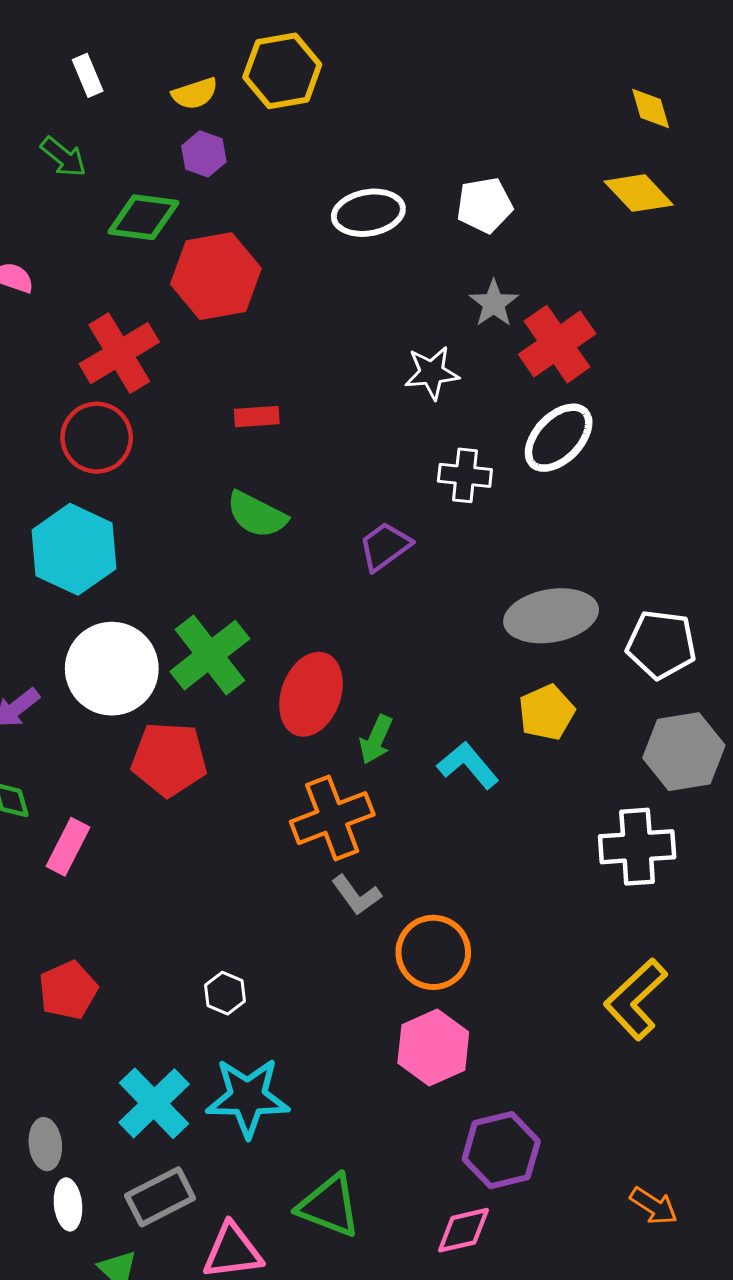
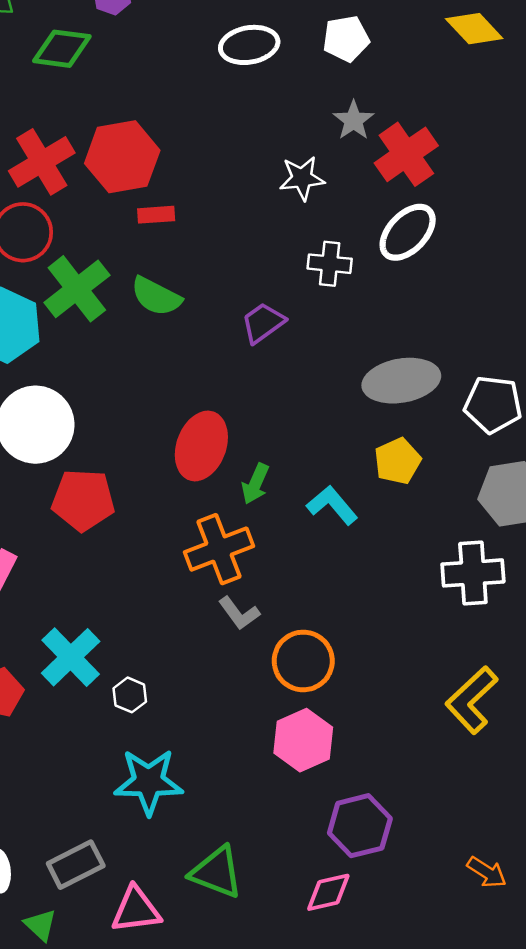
red hexagon: (216, 276) -> (122, 157), moved
green cross: (210, 655) -> (77, 289), moved
cyan cross: (154, 1103) -> (71, 657), moved

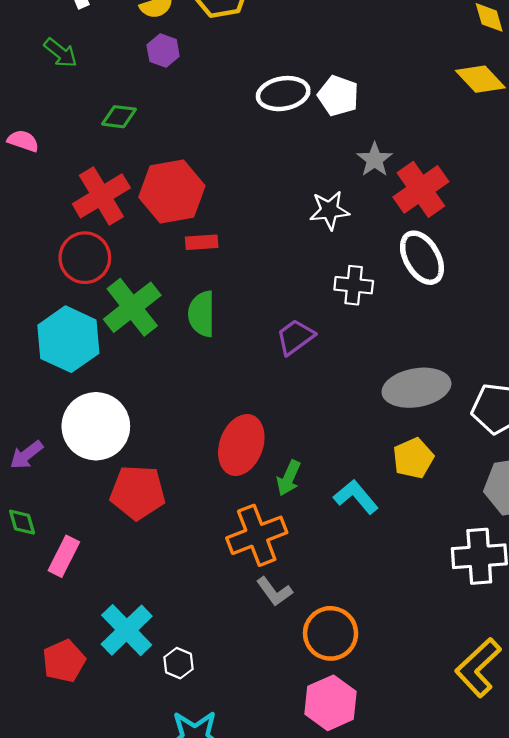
white pentagon: (346, 39) -> (338, 96), moved, turned 30
green diamond: (62, 49) -> (119, 117), moved, size x0.7
white ellipse: (408, 232) -> (422, 258), turned -74
green semicircle: (156, 296) -> (202, 314), turned 63

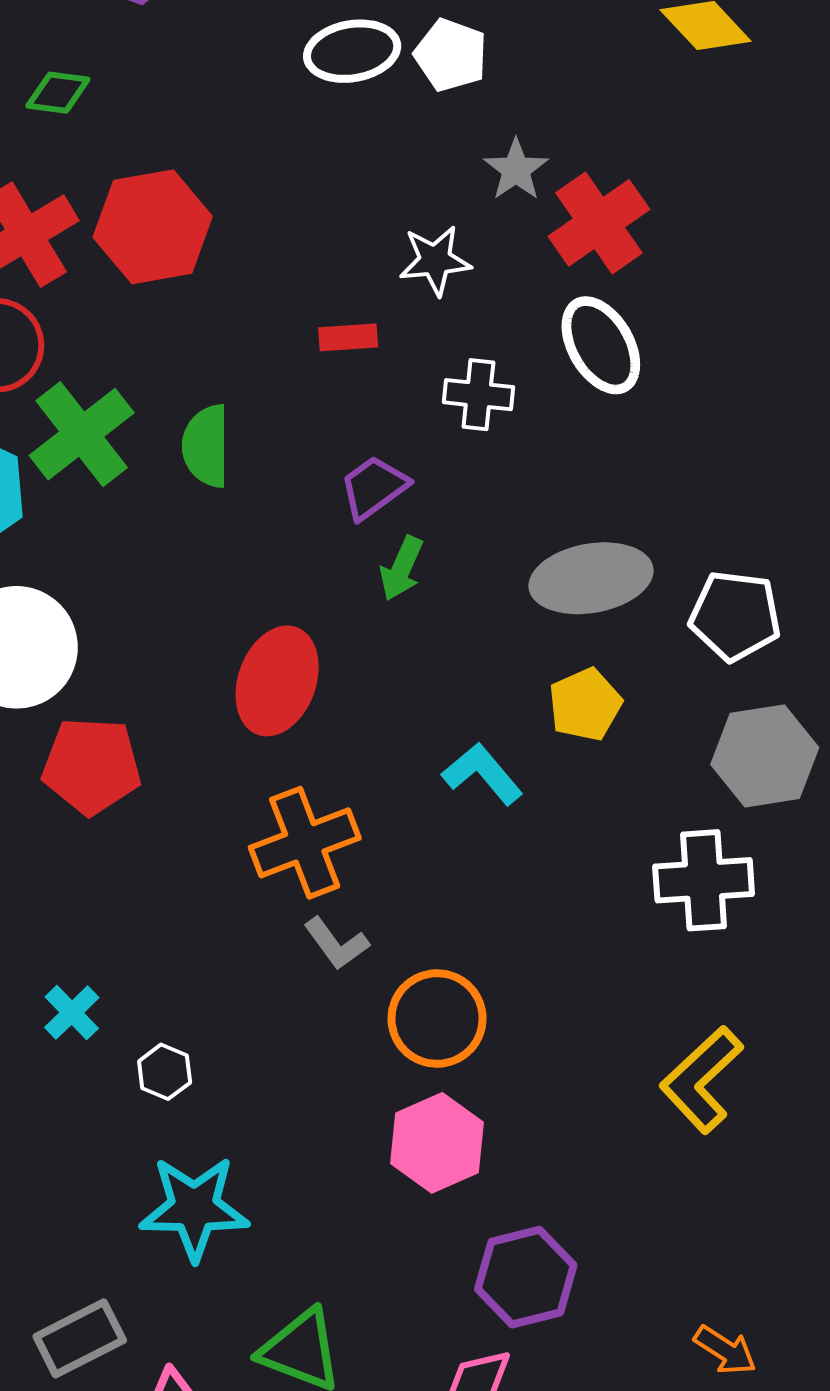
red rectangle: (202, 242) -> (348, 337), moved
green arrow: (289, 478) -> (401, 568), moved
cyan cross: (127, 630) -> (72, 1013), size x0.6

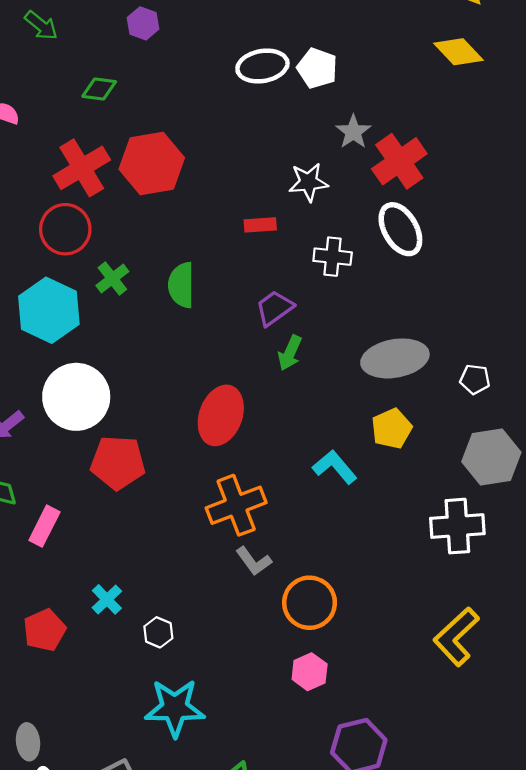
green cross: (82, 434) -> (112, 279), size x0.6
white pentagon: (735, 616) -> (475, 379), size x0.6
pink hexagon: (437, 1143) -> (310, 672), size x0.7

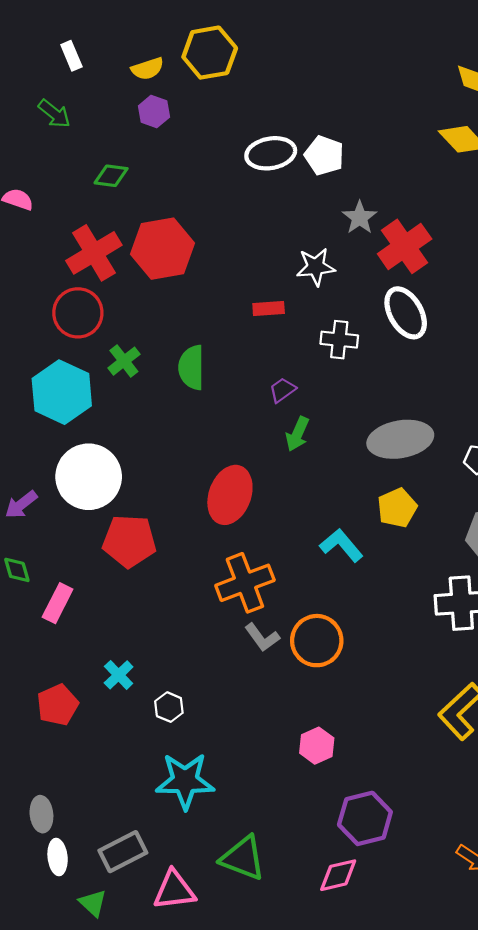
purple trapezoid: (274, 308) -> (282, 390), size x0.7
orange circle: (310, 603) -> (317, 641), moved

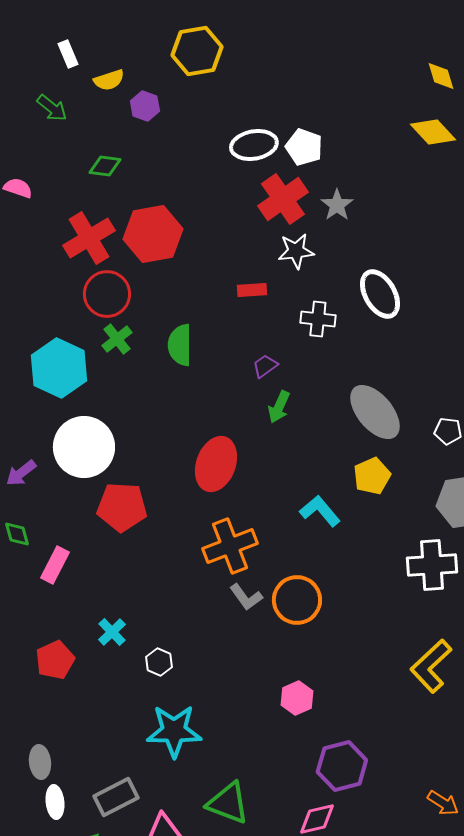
yellow semicircle: (148, 69) -> (109, 80), moved
red cross: (405, 246) -> (283, 199), moved
red circle: (78, 313) -> (107, 294), moved
gray ellipse: (400, 439) -> (375, 412), turned 60

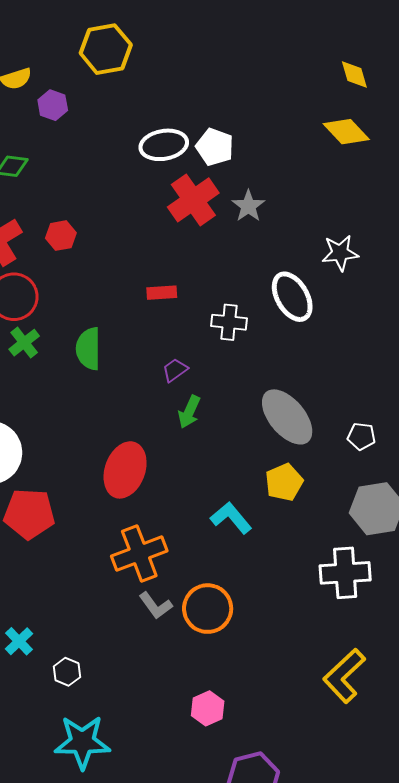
red hexagon: (153, 234) -> (61, 236), size x0.5
white star: (296, 251) -> (340, 253), moved

